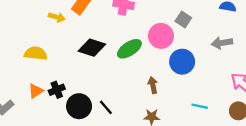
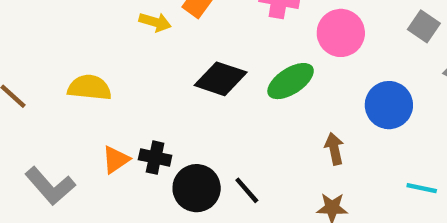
gray square: (183, 19) -> (424, 26), moved
pink circle: (161, 36) -> (341, 33), moved
yellow semicircle: (36, 53) -> (89, 88), moved
black cross: (57, 90) -> (155, 158), turned 35

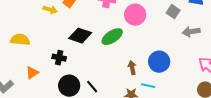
blue circle: (389, 105) -> (159, 62), moved
black cross: (155, 158) -> (59, 58), moved
cyan line: (422, 188) -> (148, 86), moved

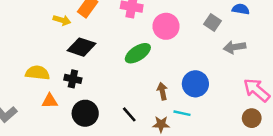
black diamond: (80, 36) -> (82, 47), moved
yellow semicircle: (20, 40) -> (37, 73), moved
orange triangle: (32, 73) -> (50, 101), moved, turned 32
black line: (92, 87) -> (129, 114), moved

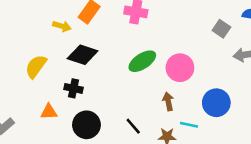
pink circle: (166, 26) -> (180, 68), moved
yellow semicircle: (37, 73) -> (36, 66), moved, turned -60
blue circle: (195, 84) -> (216, 103), moved

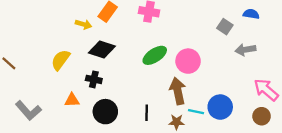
brown arrow: (168, 101) -> (178, 91), size x1.6
blue circle: (216, 103) -> (220, 107), moved
black line: (133, 126) -> (147, 113), turned 42

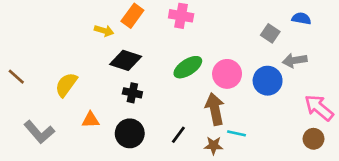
yellow semicircle: (61, 60) -> (66, 85), moved
black cross: (94, 79) -> (132, 93), moved
blue circle: (220, 107) -> (268, 81), moved
black line: (147, 113) -> (178, 135), turned 35

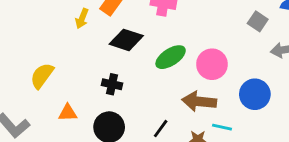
yellow arrow: (104, 31) -> (82, 19), turned 96
black diamond: (126, 60) -> (126, 40), moved
blue circle: (268, 81) -> (255, 94), moved
brown arrow: (215, 109) -> (199, 101), turned -72

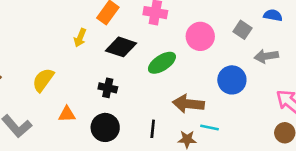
yellow arrow: (82, 19) -> (80, 38), moved
pink circle: (212, 64) -> (200, 36), moved
blue circle: (255, 94) -> (232, 80), moved
black line: (161, 129) -> (153, 129), turned -30

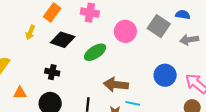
gray square: (243, 30) -> (159, 26), size x1.5
gray arrow: (266, 56) -> (189, 40), moved
blue circle: (232, 80) -> (165, 75), moved

